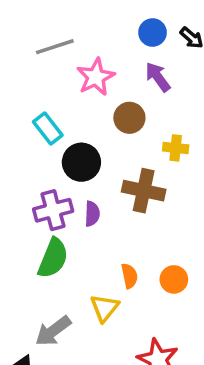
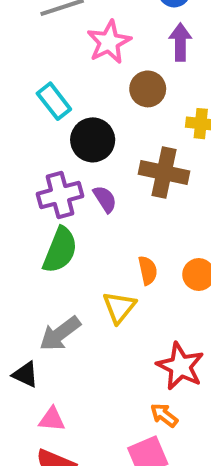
purple arrow: (158, 77) -> (180, 42), turned 36
purple semicircle: (92, 214) -> (105, 199), turned -35

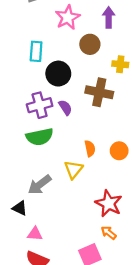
cyan rectangle: (54, 101) -> (36, 51), turned 42
green semicircle: (60, 250) -> (40, 137), turned 56
orange arrow: (164, 415) -> (109, 233), moved

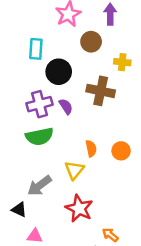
red star: (109, 203) -> (79, 208), moved

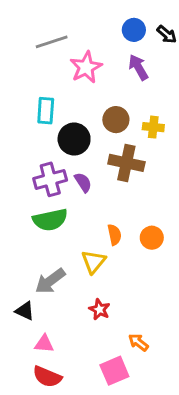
purple arrow: (110, 14) -> (138, 67), turned -30
brown circle: (91, 42) -> (116, 120), moved
red star: (79, 208) -> (99, 309), size x0.6

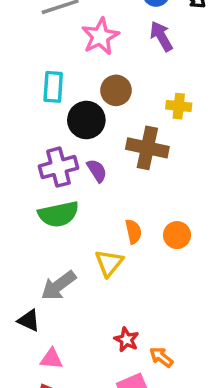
brown circle: (116, 120) -> (116, 90), moved
red star: (99, 309) -> (126, 340), moved

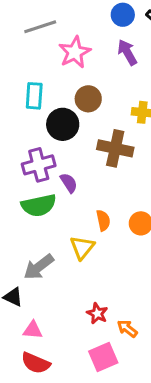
purple semicircle: (97, 171) -> (69, 183), moved

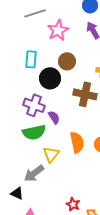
purple cross: (39, 165) -> (34, 105), turned 35
orange semicircle: (103, 220) -> (77, 142), size x1.5
yellow triangle: (82, 247) -> (51, 154), moved

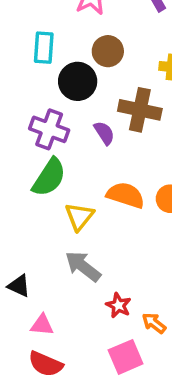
purple semicircle: (54, 117) -> (104, 133), moved
green semicircle: (34, 132) -> (49, 177), turned -45
orange semicircle: (77, 142) -> (126, 195), turned -60
gray arrow: (34, 173) -> (83, 266), moved, turned 75

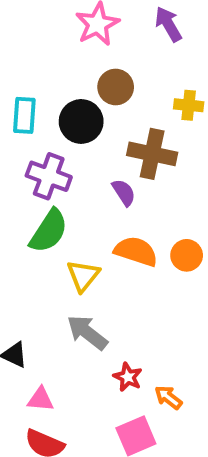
cyan rectangle: (44, 48) -> (24, 115), moved
purple semicircle: (104, 133) -> (124, 192), moved

